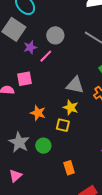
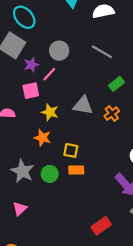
pink square: (24, 79) -> (31, 91), moved
yellow star: (71, 107) -> (50, 112), moved
orange rectangle: (69, 168) -> (76, 170), moved, turned -72

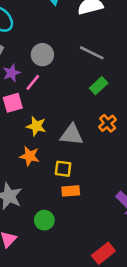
green rectangle: (117, 84) -> (99, 86), moved
gray triangle: (83, 105) -> (72, 135), moved
green circle: (50, 174) -> (44, 220), moved

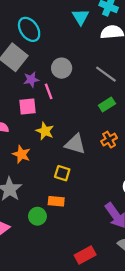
pink line: (33, 82) -> (49, 91), turned -70
orange star: (30, 156) -> (21, 154), moved
orange rectangle: (71, 191) -> (56, 201), moved

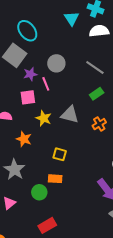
gray triangle: (75, 144) -> (70, 115), moved
red rectangle: (85, 255) -> (47, 225), moved

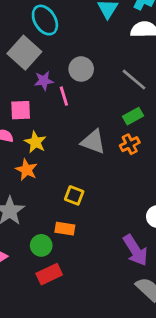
pink square: (28, 97) -> (21, 110), moved
yellow star: (44, 118) -> (35, 142), moved
orange cross: (99, 124) -> (130, 144), moved
red rectangle: (47, 225) -> (49, 274), moved

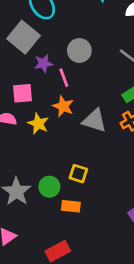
orange star: (27, 170) -> (63, 106), moved
green circle: (41, 245) -> (49, 187), moved

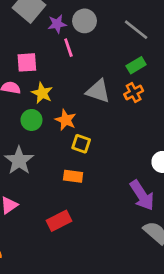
purple star: (44, 64) -> (57, 24), moved
orange star: (63, 106) -> (66, 120), moved
green circle: (49, 187) -> (31, 120), moved

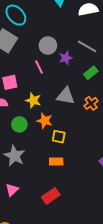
purple star: (57, 24) -> (66, 58), moved
orange cross: (134, 92) -> (91, 103), moved
yellow star: (42, 93) -> (33, 100), moved

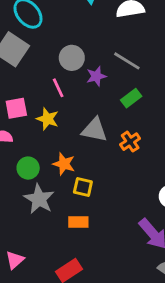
yellow star: (33, 100) -> (47, 119), moved
gray star: (15, 156) -> (39, 199), moved

